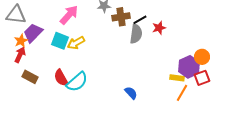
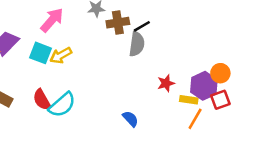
red star: (159, 28) -> (166, 83), moved

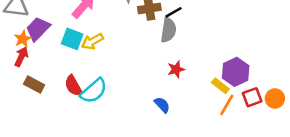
orange circle: (220, 73) -> (275, 98), moved
red star: (166, 83) -> (176, 69), moved
yellow rectangle: (189, 100) -> (220, 86), turned 30
red square: (220, 100) -> (252, 97), moved

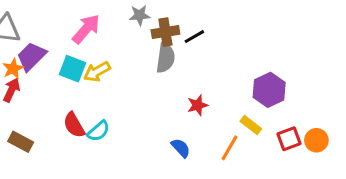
gray semicircle: (168, 30) -> (165, 58), moved
purple hexagon: (236, 72) -> (269, 90), moved
brown rectangle: (34, 85) -> (21, 142), moved
cyan semicircle: (94, 91) -> (98, 131), size x0.7
orange line: (227, 105) -> (230, 148), moved

